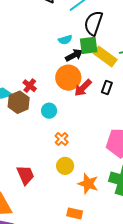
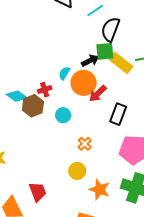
cyan semicircle: (65, 40) -> (64, 73), moved, turned 136
red cross: (30, 86) -> (45, 90), turned 32
black rectangle: (107, 87) -> (118, 114), moved, size x1.5
orange cross: (62, 139) -> (85, 144), moved
red trapezoid: (25, 175) -> (38, 192), moved

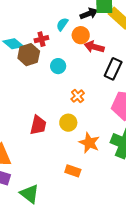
orange circle: (84, 83) -> (81, 35), size x0.7
red arrow: (98, 94) -> (94, 47), turned 54
red trapezoid: (38, 192) -> (38, 125), moved, turned 30

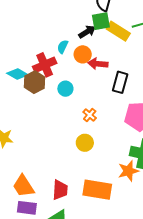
red cross: (41, 39) -> (45, 65), size x1.6
red trapezoid: (38, 125) -> (60, 190), moved
orange star: (89, 143) -> (128, 171), moved, turned -30
orange rectangle: (73, 171) -> (97, 190), size x1.8

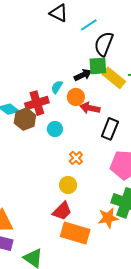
red trapezoid: (60, 190) -> (62, 211), moved, turned 35

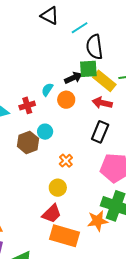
black semicircle: (104, 44) -> (95, 47), turned -30
red cross: (37, 103) -> (27, 105), size x0.7
red arrow: (90, 108) -> (102, 103), moved
brown hexagon: (25, 119) -> (28, 142), moved

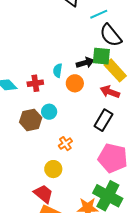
black semicircle: (95, 47) -> (111, 35), turned -40
cyan semicircle: (47, 90) -> (58, 71), turned -32
red trapezoid: (52, 214) -> (43, 194), turned -105

